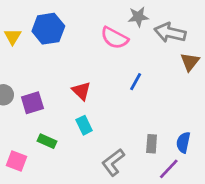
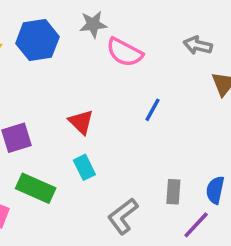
gray star: (138, 17) -> (93, 24), moved
gray arrow: (170, 33) -> (198, 45), size x0.7
green rectangle: (47, 141) -> (36, 188), size x1.5

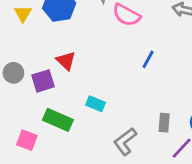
red triangle: (81, 122) -> (66, 61), moved
cyan rectangle: (84, 167) -> (96, 104), turned -42

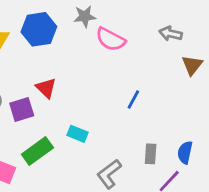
blue line: (148, 59) -> (133, 99), moved
green rectangle: (58, 120) -> (37, 151), turned -60

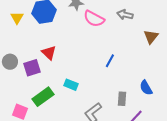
gray arrow: (171, 34) -> (125, 15), moved
blue semicircle: (185, 152) -> (146, 88), moved, turned -42

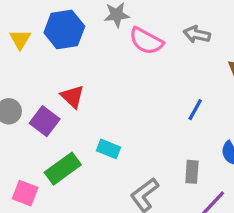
blue line: (110, 61) -> (195, 110), moved
purple square: (32, 68) -> (45, 121), turned -36

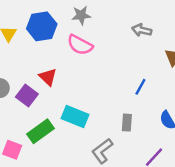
pink semicircle: (146, 41) -> (80, 45), moved
cyan rectangle: (109, 149) -> (75, 116), size x1.5
gray rectangle: (192, 172) -> (127, 123), moved

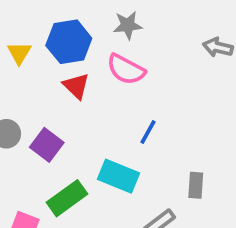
red triangle: (48, 77) -> (76, 86), moved
blue line: (140, 87) -> (148, 132), moved

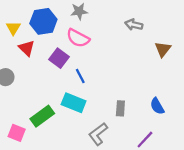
red triangle: (76, 86) -> (27, 48), moved
blue line: (148, 132) -> (80, 76), moved, turned -56
purple square: (47, 145) -> (59, 58), moved

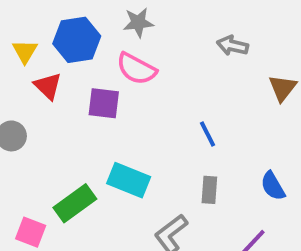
purple square: (59, 58) -> (104, 103), turned -30
blue line: (80, 76) -> (207, 134), moved

